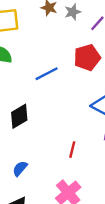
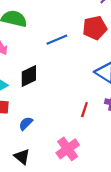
red line: (72, 150) -> (84, 110), moved

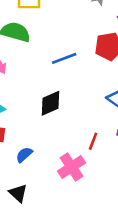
black diamond: (29, 76) -> (51, 103), moved
pink cross: (68, 149) -> (72, 167), moved

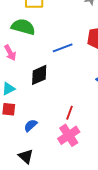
black diamond: (51, 103) -> (39, 75), moved
red line: (93, 141) -> (69, 113), moved

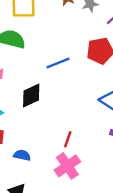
blue semicircle: (31, 125) -> (22, 155), turned 56

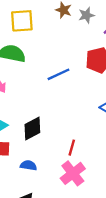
black diamond: (31, 95) -> (32, 128), moved

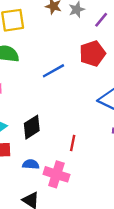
pink cross: (73, 173) -> (56, 174), moved, turned -30

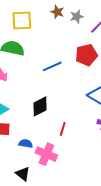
black diamond: (32, 127) -> (40, 106), moved

